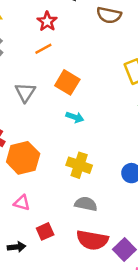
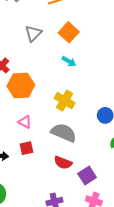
pink triangle: (22, 203) -> (25, 122), moved
gray semicircle: (86, 204) -> (64, 133), size x1.4
red semicircle: (92, 240) -> (63, 163), size x0.7

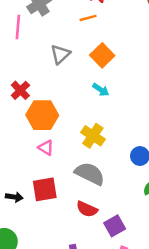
pink triangle: (25, 122) -> (46, 148), moved
red square: (26, 148) -> (45, 189), size x1.5

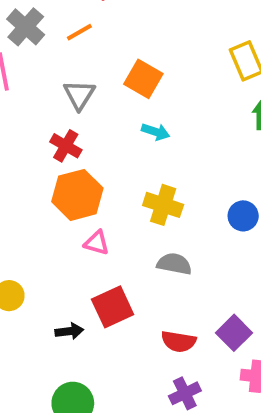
orange line: (88, 18) -> (79, 32), moved
red cross: (20, 90) -> (66, 146), moved
gray semicircle: (90, 174) -> (174, 264), size x0.7
red semicircle: (87, 209) -> (179, 341), moved

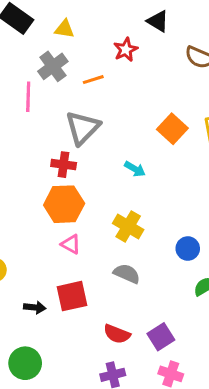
orange square: (143, 79) -> (172, 129), moved
gray triangle: (79, 95) -> (83, 128), size x1.4
red cross: (66, 146) -> (64, 165), turned -35

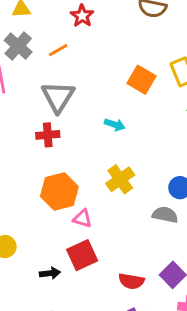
orange hexagon: (64, 204) -> (59, 191), moved
yellow cross: (128, 226) -> (120, 179), turned 36
pink triangle: (71, 244) -> (82, 219), moved
gray semicircle: (127, 274) -> (165, 215), moved

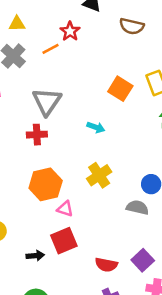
orange line: (58, 50) -> (51, 49), moved

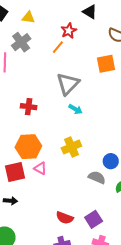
orange line: (51, 49) -> (58, 47), moved, turned -32
orange square: (120, 89) -> (106, 64), moved, turned 36
gray triangle: (47, 102) -> (68, 84), moved
red square: (64, 241) -> (15, 172), moved

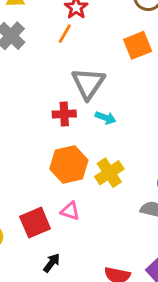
red cross: (29, 107) -> (64, 114), moved
orange hexagon: (28, 147) -> (69, 165), moved
black arrow: (10, 201) -> (52, 263), moved, turned -48

